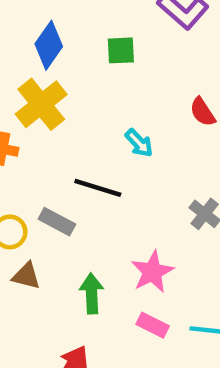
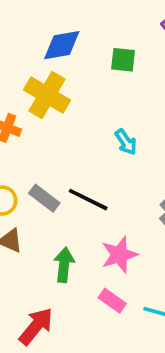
blue diamond: (49, 45) -> (62, 45), turned 36
yellow cross: (41, 104) -> (47, 95), turned -30
black line: (98, 188) -> (88, 200), moved

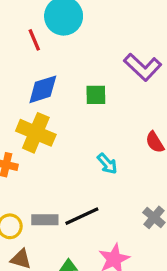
gray rectangle: (44, 198) -> (45, 220), turned -30
black line: (88, 200) -> (82, 216), turned -44

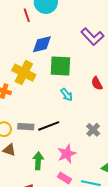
blue diamond: (43, 89) -> (42, 44), moved
green square: (96, 95) -> (60, 66), moved, size x1.6

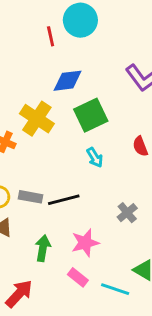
green square: (60, 66) -> (91, 115), turned -35

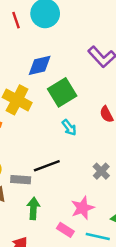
red line: (51, 36) -> (16, 20), moved
gray rectangle: (31, 197) -> (21, 180), moved
pink star: (85, 243) -> (83, 208), moved

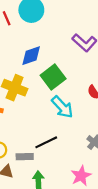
cyan arrow: (69, 128) -> (62, 107), size x1.6

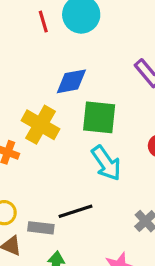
green square: (53, 77) -> (99, 117), turned 35

